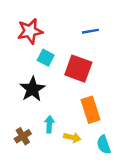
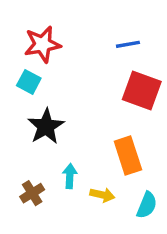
cyan square: (46, 58) -> (29, 82), moved
red square: (78, 69) -> (142, 90), moved
cyan semicircle: (104, 145) -> (147, 205), turned -138

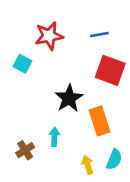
red star: (42, 44) -> (49, 36), moved
black star: (46, 126) -> (69, 98), moved
yellow arrow: (102, 195) -> (88, 165), moved, turned -120

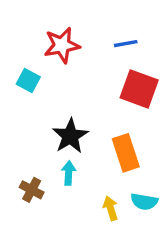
black star: (69, 98) -> (70, 136), moved
brown cross: (25, 150) -> (32, 190), turned -30
cyan semicircle: (114, 159) -> (144, 202), turned 78

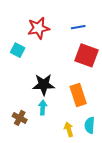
black star: (70, 136) -> (44, 85), turned 30
cyan semicircle: (144, 202) -> (90, 125), turned 84

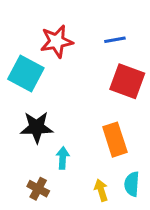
cyan square: (18, 50) -> (26, 74), size x1.6
black star: (44, 85) -> (37, 127), moved
brown cross: (20, 118) -> (38, 189), moved

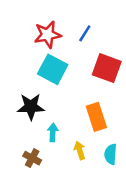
blue line: (115, 40) -> (85, 33), moved, turned -48
cyan square: (26, 74) -> (53, 69), moved
yellow arrow: (101, 190) -> (80, 150), moved

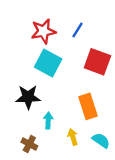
cyan semicircle: (111, 154) -> (101, 140), turned 120

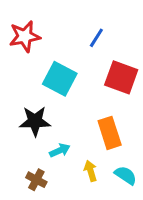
red star: (43, 31) -> (25, 36), moved
cyan arrow: (48, 121) -> (60, 150), turned 63

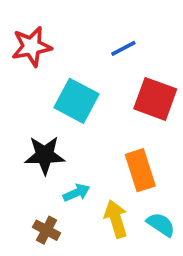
blue line: (96, 38) -> (123, 48), turned 30
yellow arrow: (91, 171) -> (116, 219), size x1.4

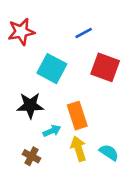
orange rectangle: (140, 170) -> (77, 116), moved

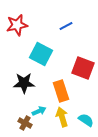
red square: (105, 67) -> (83, 68), moved
cyan arrow: (52, 131) -> (39, 111), moved

